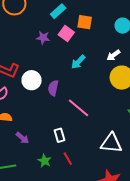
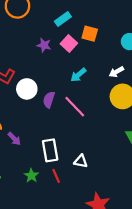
pink line: (79, 108) -> (75, 107), moved
white rectangle: (60, 135) -> (50, 150), size x1.5
purple arrow: (22, 138) -> (14, 139), moved
white triangle: (111, 143) -> (81, 161), moved, size x0.6

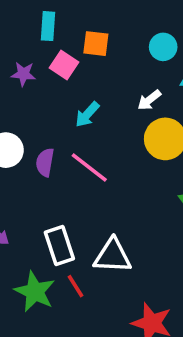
cyan rectangle: (63, 19) -> (48, 26), turned -42
white triangle: (81, 161) -> (113, 256), size x1.6
green star: (31, 176) -> (35, 292), size x1.6

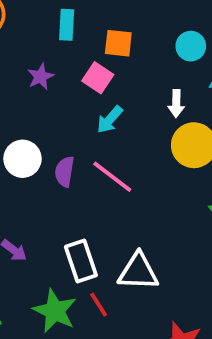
pink square: (64, 65) -> (98, 78), moved
purple star: (23, 74) -> (41, 77), turned -30
white arrow: (149, 100) -> (176, 103), turned -50

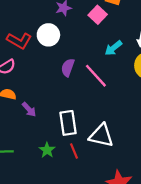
cyan arrow: (110, 120) -> (113, 48), moved
white circle: (22, 159) -> (48, 35), moved
green star: (55, 311) -> (47, 150), size x0.6

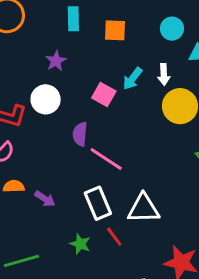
pink square: (98, 15) -> (104, 94), moved
cyan arrow: (113, 48) -> (133, 79), moved
pink line: (96, 76) -> (106, 159), moved

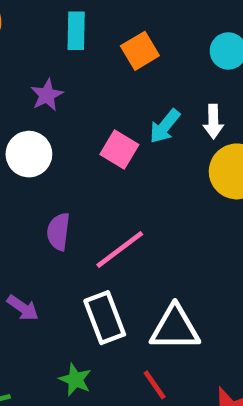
orange square: (115, 30) -> (140, 51), turned -35
purple semicircle: (80, 134) -> (58, 232), moved
pink line: (106, 159) -> (120, 249), turned -72
red line: (114, 237) -> (155, 385), moved

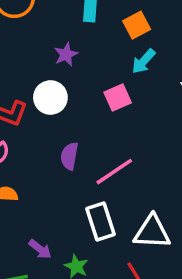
cyan arrow: (165, 126) -> (144, 61), moved
pink square: (119, 149) -> (118, 98), turned 32
purple arrow: (23, 308) -> (40, 249), moved

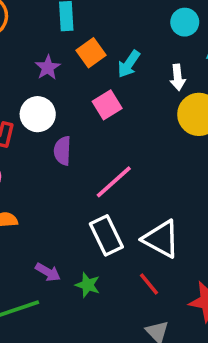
orange square: (137, 25) -> (91, 53), moved
purple semicircle: (69, 156) -> (62, 151), moved
white triangle: (152, 232) -> (161, 239), turned 33

